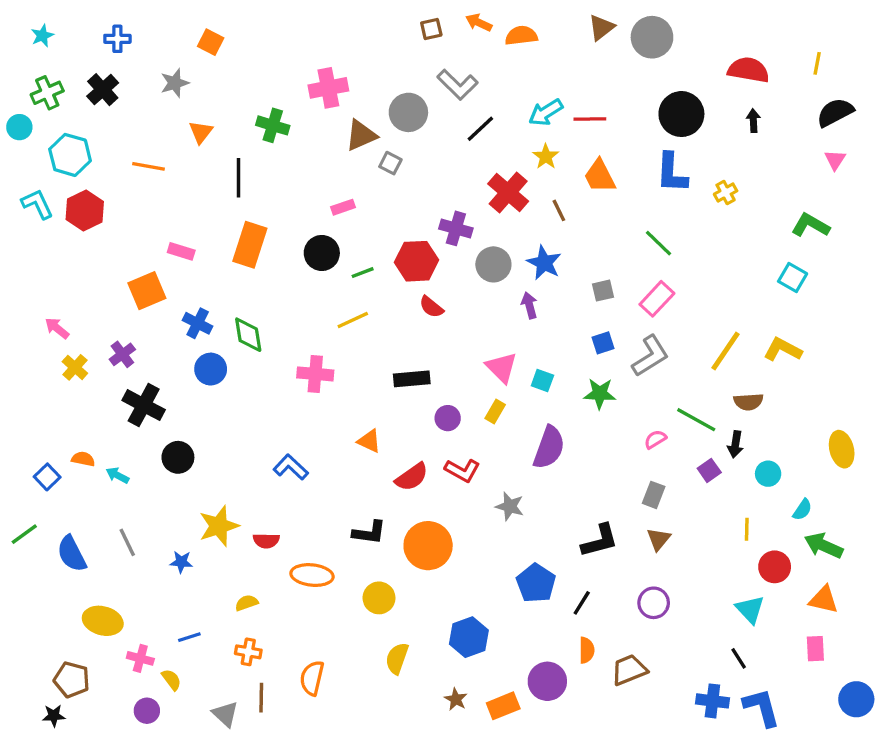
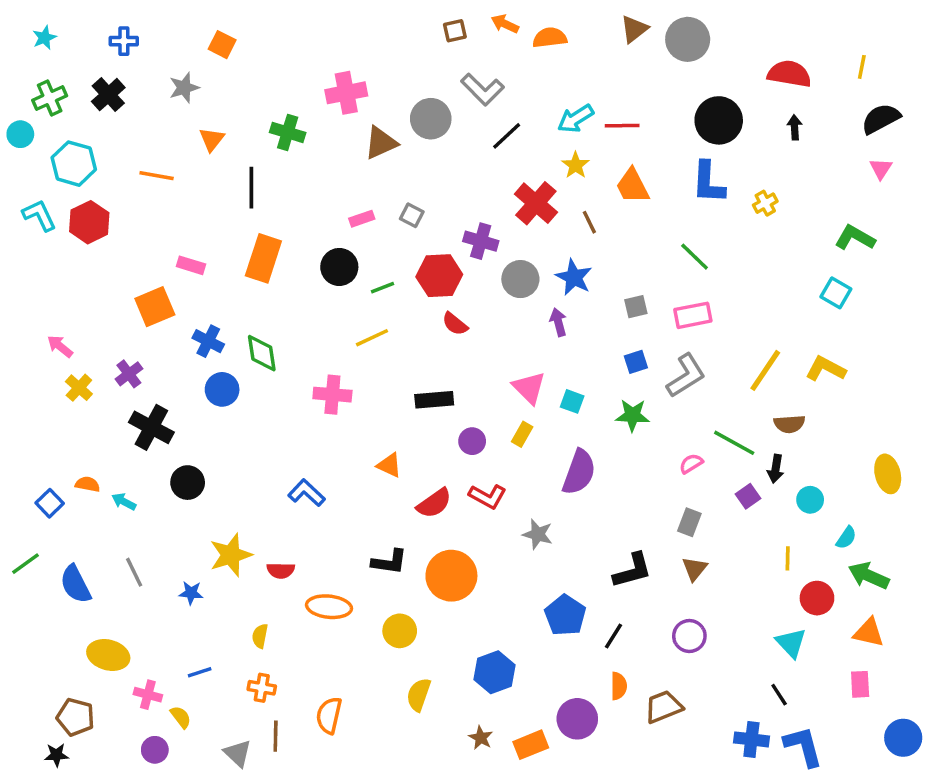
gray square: (390, 163) -> (412, 215), moved
pink rectangle: (657, 299) -> (693, 315), turned 36
yellow semicircle: (247, 603) -> (260, 636), turned -60

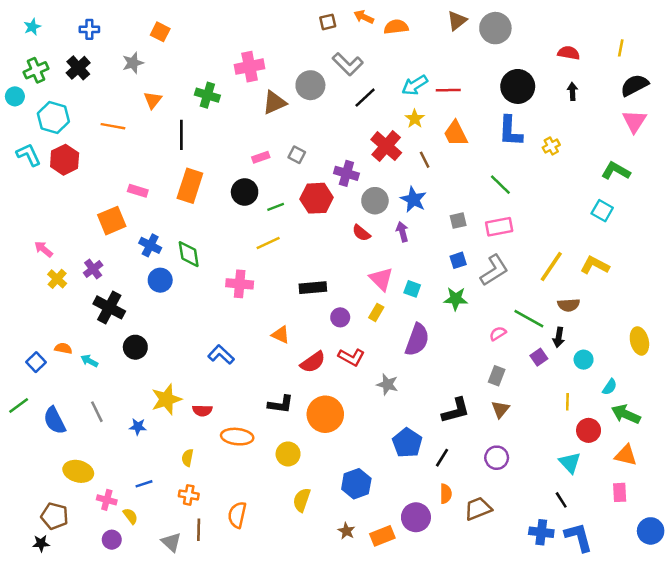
red semicircle: (789, 74) -> (569, 53), size x0.7
pink triangle: (881, 169) -> (634, 121), size x1.5
red semicircle: (455, 324) -> (361, 233), moved

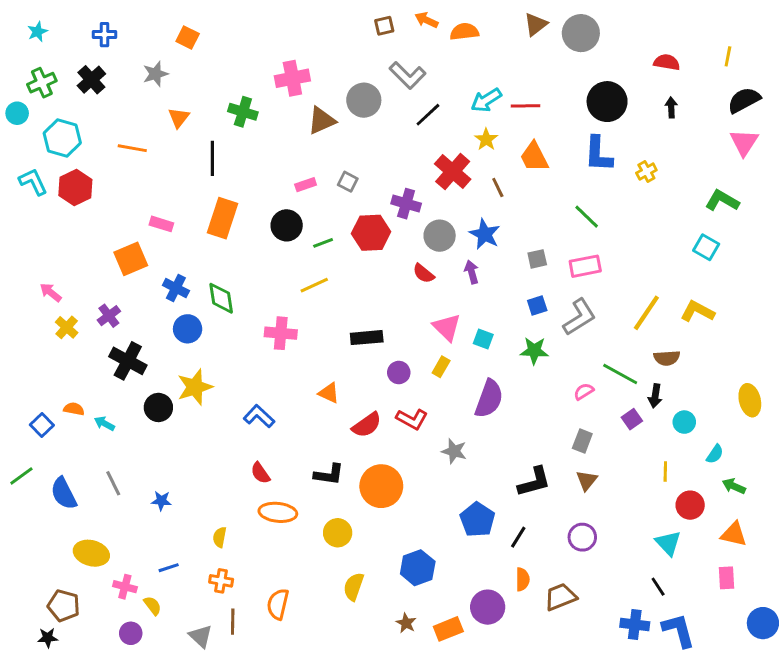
yellow star: (166, 399) -> (195, 387), moved
red semicircle: (202, 411) -> (260, 473), moved, turned 54
green arrow: (626, 414) -> (734, 486), size x0.7

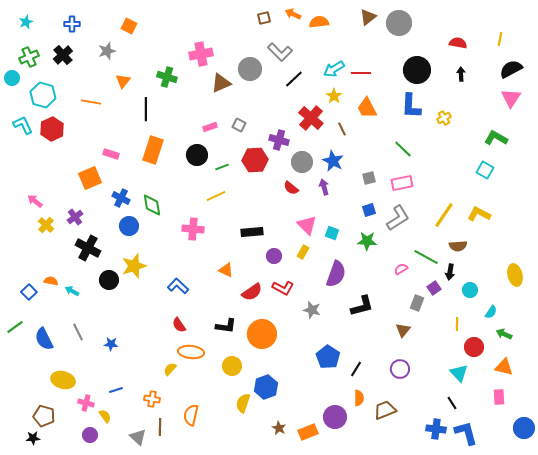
gray rectangle: (582, 441) -> (417, 303), moved
black L-shape: (534, 482) -> (362, 306), moved
yellow semicircle: (220, 537) -> (170, 369), moved, turned 32
blue hexagon: (418, 568) -> (266, 387), moved

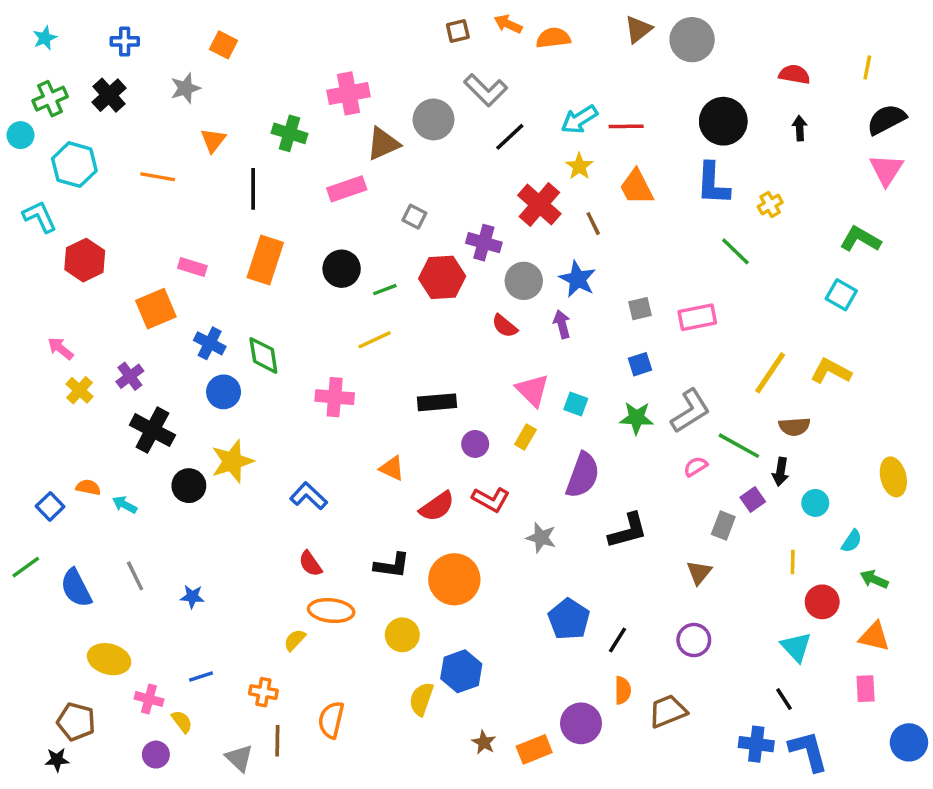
pink rectangle: (210, 127) -> (347, 189), moved, size x1.5
red hexagon: (52, 129) -> (85, 260), moved
green line: (403, 149) -> (735, 251), moved
gray L-shape: (398, 218) -> (690, 411), moved

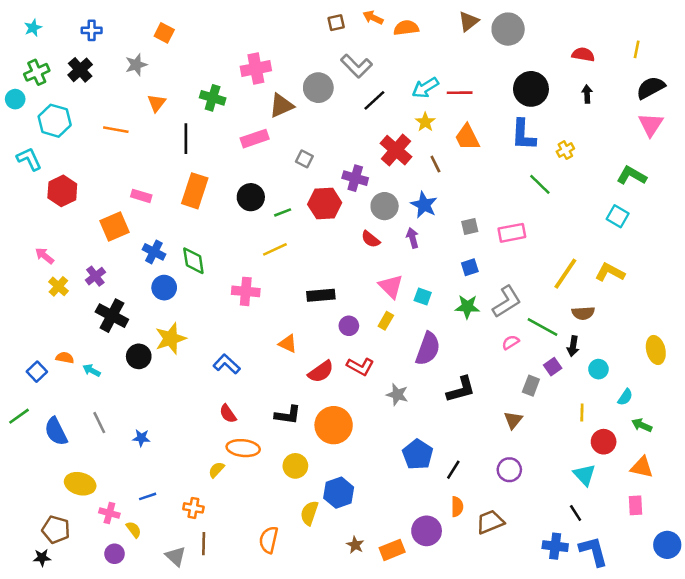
orange semicircle: (331, 720) -> (269, 540), moved

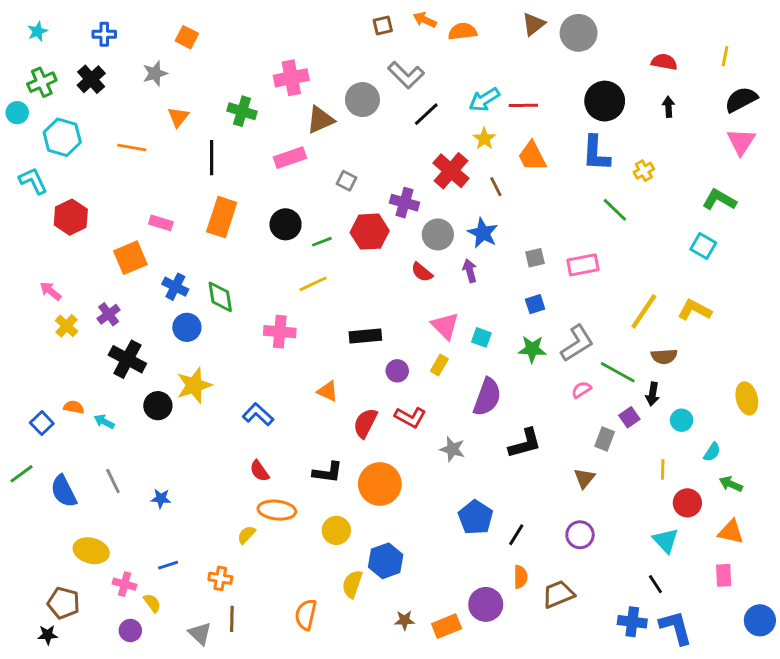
red semicircle: (321, 372) -> (365, 423), turned 152
brown star: (355, 545) -> (404, 620), turned -30

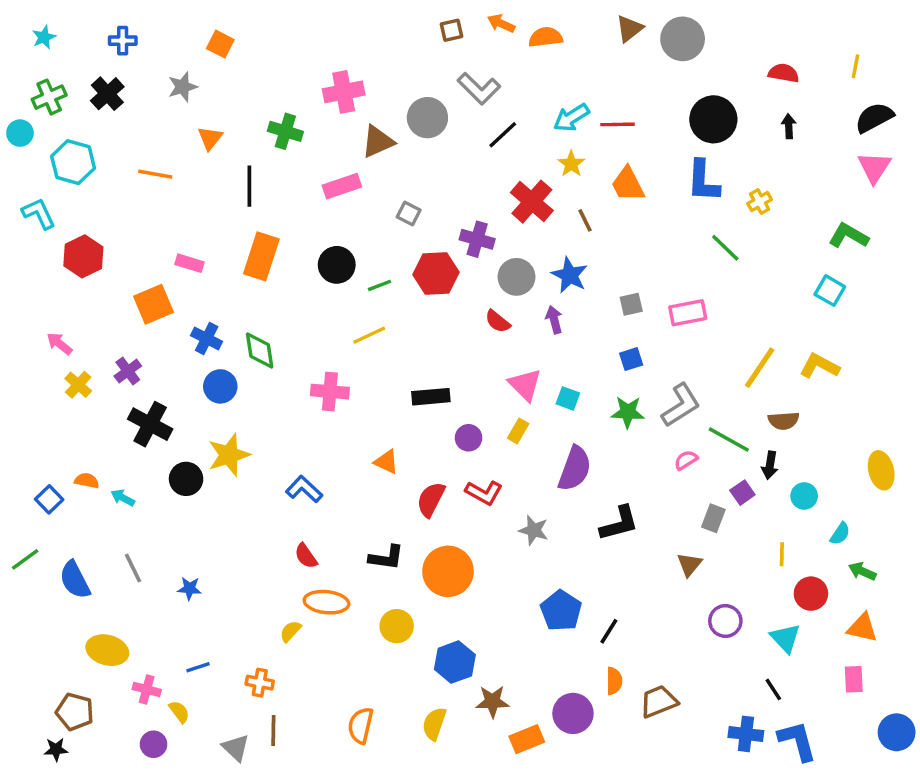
purple circle: (580, 535) -> (725, 621), moved
yellow semicircle: (352, 584) -> (434, 724), moved
brown star: (404, 620) -> (493, 701), moved, size x1.4

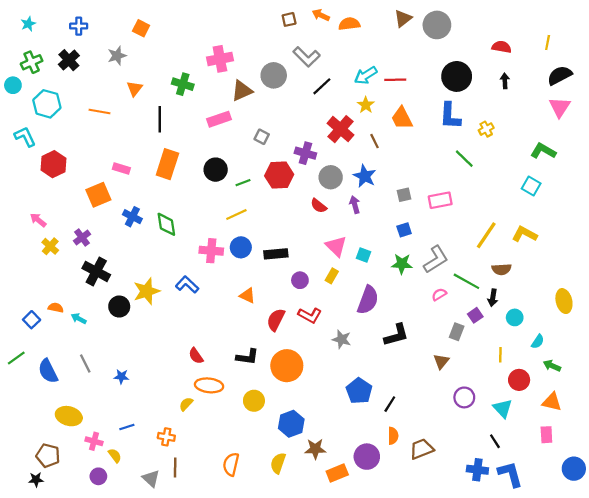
blue circle: (220, 386) -> (241, 247), moved
blue L-shape: (304, 489) -> (187, 285), moved

